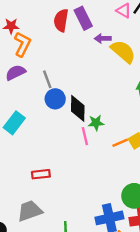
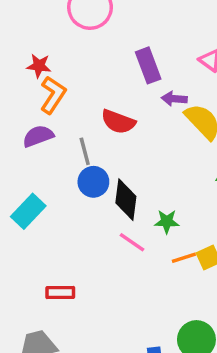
red semicircle: (61, 20) -> (118, 122), moved, turned -85
green star: (96, 123) -> (167, 221), moved
pink line: (85, 136) -> (132, 242), turned -48

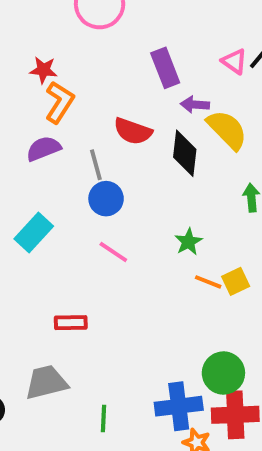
black diamond: (126, 200) -> (185, 153), moved
green star: (167, 221) -> (188, 242), turned -30
pink line: (132, 242) -> (113, 252), moved
orange line: (184, 258) -> (208, 282), turned 40

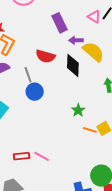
pink line: (113, 252) -> (42, 156), moved

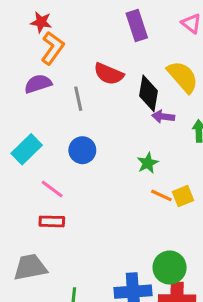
purple arrow: (76, 40) -> (163, 117), moved
blue circle: (35, 92) -> (82, 150), moved
pink line: (42, 156) -> (52, 189), moved

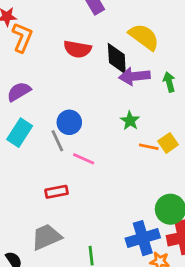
purple semicircle: (38, 84) -> (19, 92), moved
gray line: (78, 99) -> (57, 141), moved
purple arrow: (163, 117) -> (135, 76), size x1.5
pink line: (52, 189) -> (84, 159), moved

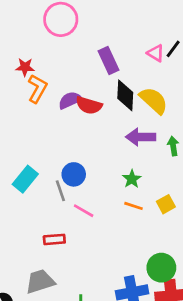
black diamond: (117, 59) -> (125, 95), moved
purple semicircle: (19, 92) -> (70, 100), moved
orange line: (149, 147) -> (134, 206), moved

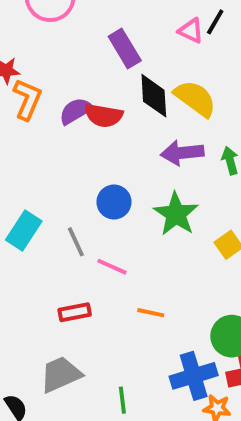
blue circle: (74, 174) -> (114, 202), moved
green star: (132, 179) -> (176, 214), size x1.6
orange line: (134, 206) -> (151, 313), moved

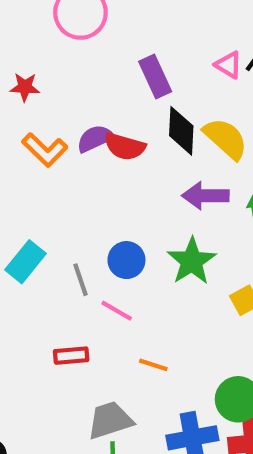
orange L-shape: (27, 99) -> (45, 150), moved, turned 105
blue circle: (114, 202) -> (126, 260), moved
gray trapezoid: (61, 374) -> (110, 420), moved

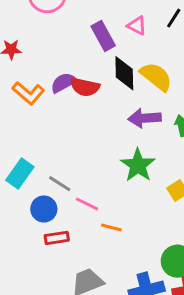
pink triangle: (229, 65) -> (137, 26), moved
blue circle: (126, 260) -> (44, 209), moved
gray line: (80, 280) -> (60, 184), turned -35
orange line: (153, 365) -> (111, 227), moved

